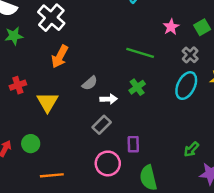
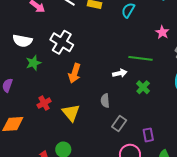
gray semicircle: (90, 83) -> (105, 101), moved, turned 136
white arrow: (109, 99) -> (120, 73), moved

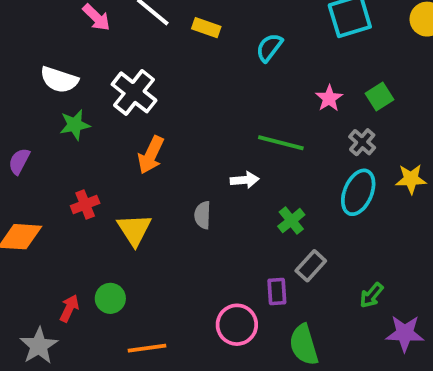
white arrow: (120, 73) -> (245, 180), moved
green cross: (143, 87) -> (291, 221), moved
gray rectangle: (119, 124) -> (311, 266), moved

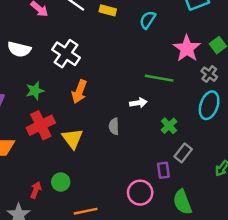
pink star: (329, 98) -> (187, 48), size x1.6
green star: (75, 125) -> (35, 91), moved
red cross: (85, 205) -> (41, 125), size x1.6

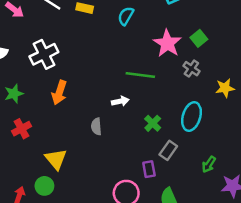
white cross: (66, 54) -> (44, 54), turned 32
cyan ellipse: (209, 105) -> (192, 117), moved
red cross: (41, 125) -> (21, 129), size x0.7
yellow triangle: (72, 139) -> (56, 159), moved

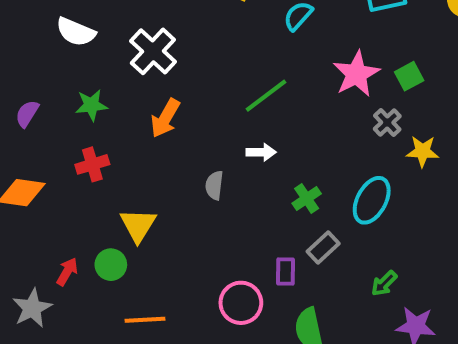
white cross: (44, 54) -> (153, 51), turned -32
green line: (140, 75) -> (266, 96), moved, turned -56
yellow star: (225, 88) -> (422, 151), moved

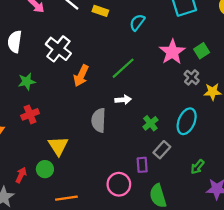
white semicircle: (76, 32) -> (15, 42), turned 80
orange arrow: (165, 118) -> (81, 76), moved
gray semicircle: (214, 185) -> (99, 120), size x1.5

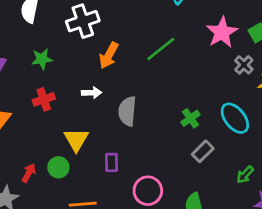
white cross: (58, 49) -> (83, 21), turned 30
white arrow: (123, 100) -> (92, 93), moved
cyan ellipse: (187, 121) -> (235, 118), turned -65
purple rectangle: (142, 165) -> (112, 162), moved

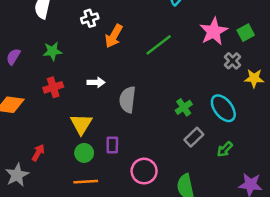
white cross: (83, 21) -> (90, 18), size x0.6
orange arrow: (109, 55) -> (114, 36), moved
green circle: (58, 167) -> (84, 153), moved
green arrow: (245, 175) -> (225, 149), moved

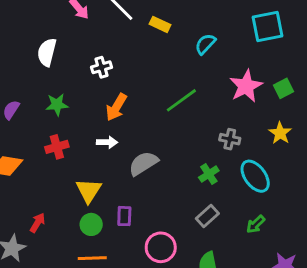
orange arrow: (114, 36) -> (116, 107), moved
gray cross: (233, 61) -> (230, 139), moved, turned -35
yellow star: (254, 78) -> (280, 133), moved, turned 30
gray semicircle: (127, 100) -> (143, 163), turned 50
gray rectangle: (194, 137) -> (207, 216), moved

